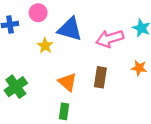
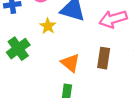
green cross: (16, 87) -> (18, 49), moved

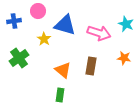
pink arrow: (113, 19) -> (99, 33), turned -145

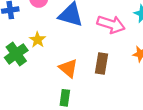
yellow star: (44, 39) -> (38, 40), moved

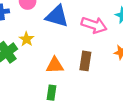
orange triangle: (68, 68) -> (55, 65), turned -42

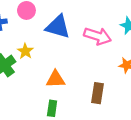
brown rectangle: (85, 61) -> (98, 93), moved

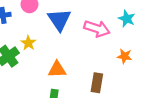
blue triangle: (58, 27) -> (59, 20), turned 40

